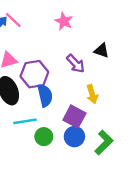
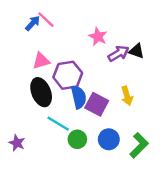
pink star: (64, 21) -> (98, 37), moved
purple arrow: (76, 64) -> (118, 53), moved, turned -78
purple square: (74, 117) -> (97, 104), moved
cyan line: (25, 121) -> (58, 124), turned 40

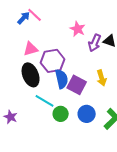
purple arrow: (118, 53) -> (95, 43), turned 144

